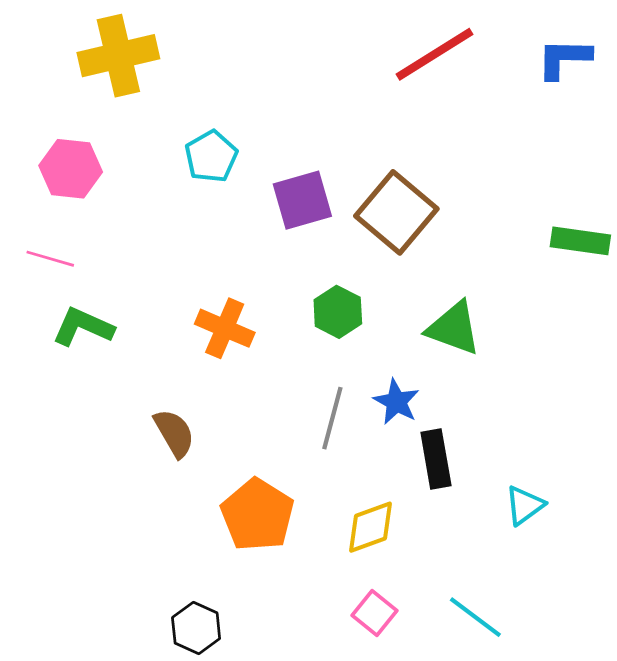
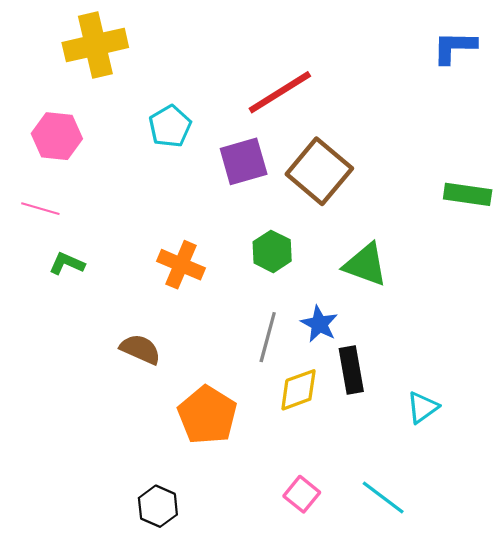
red line: (435, 54) -> (280, 92), moved
green L-shape: (83, 327) -> (67, 264), size x0.7
brown semicircle: (174, 433) -> (140, 349), turned -36
yellow diamond: (371, 527) -> (298, 390), moved

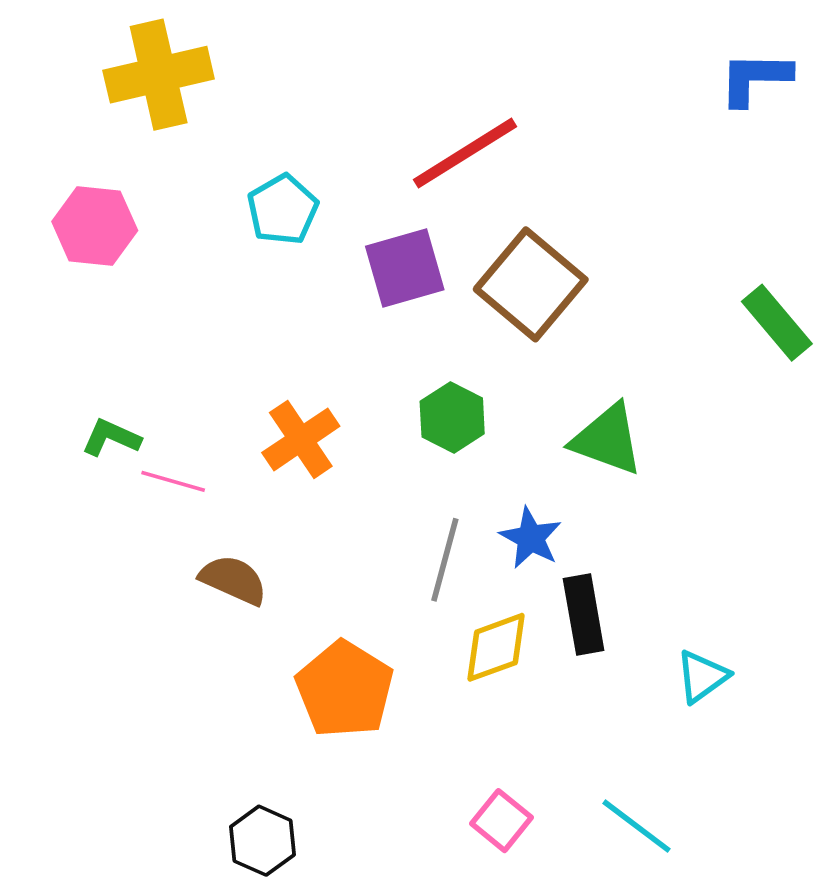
green rectangle: (468, 194) -> (777, 323), turned 42
pink line: (40, 209) -> (173, 481), moved
orange cross: (181, 265) -> (301, 439), turned 33

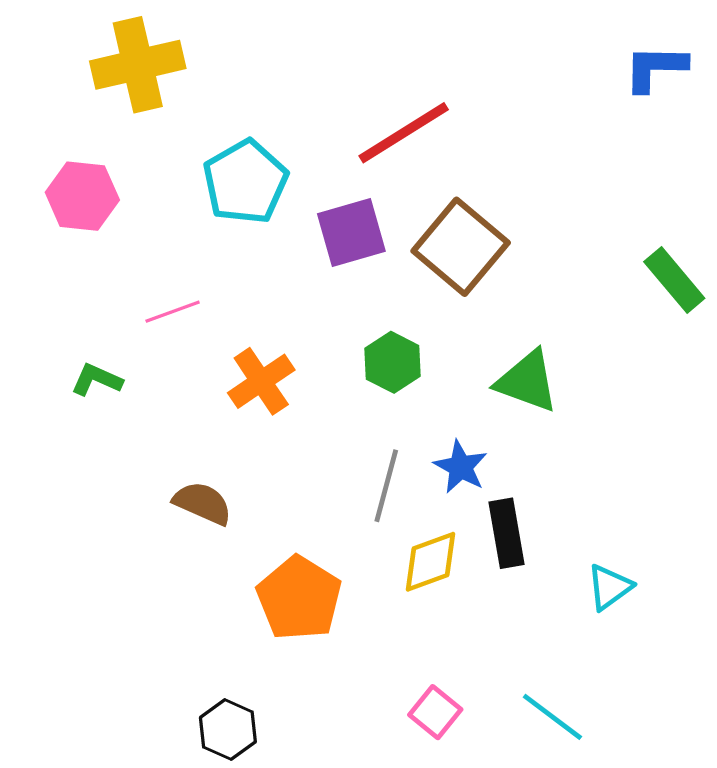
cyan pentagon: (283, 210) -> (245, 182), size x1.4
pink line: (173, 481) -> (173, 312), moved, turned -36

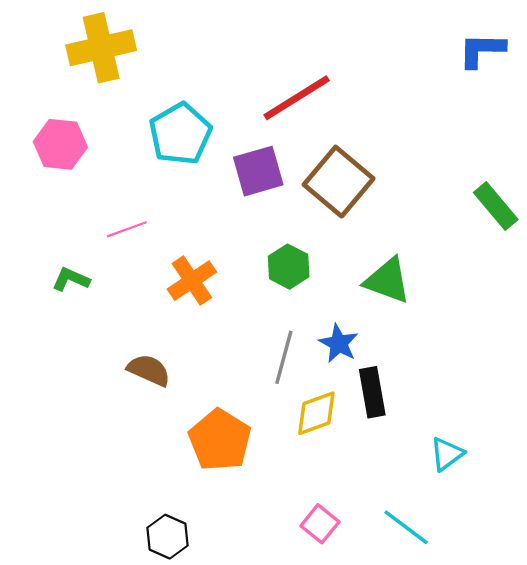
cyan triangle: (609, 587) -> (447, 454), moved

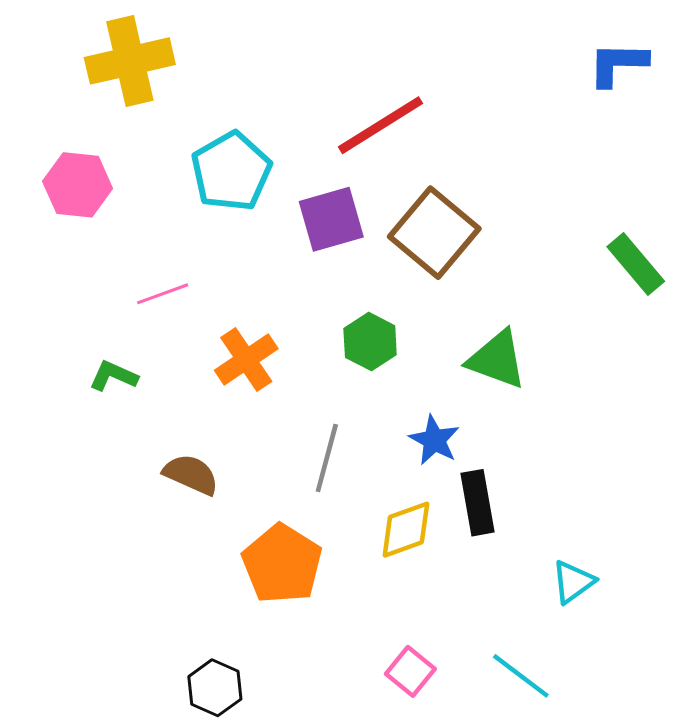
green L-shape: (71, 279) -> (113, 376), moved
gray line: (284, 357) -> (327, 458), moved

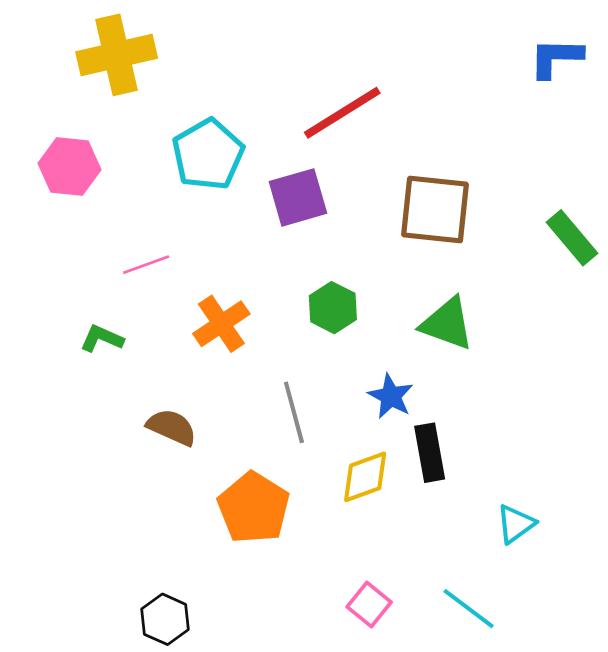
brown square: (434, 233) -> (435, 210), moved, turned -34
gray line: (327, 458) -> (294, 412), turned -30
black hexagon: (215, 688) -> (165, 619), moved

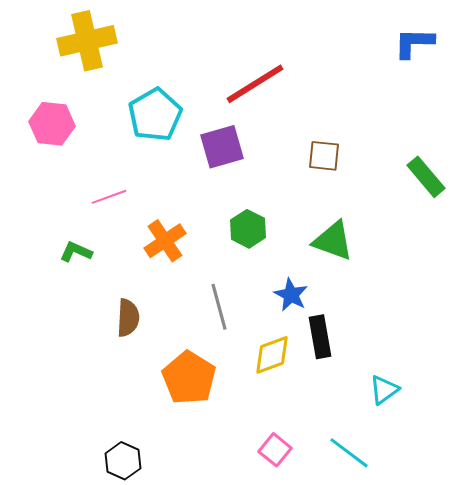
brown square: (435, 210) -> (324, 156), size x0.6
brown semicircle: (172, 427) -> (128, 318), turned 69

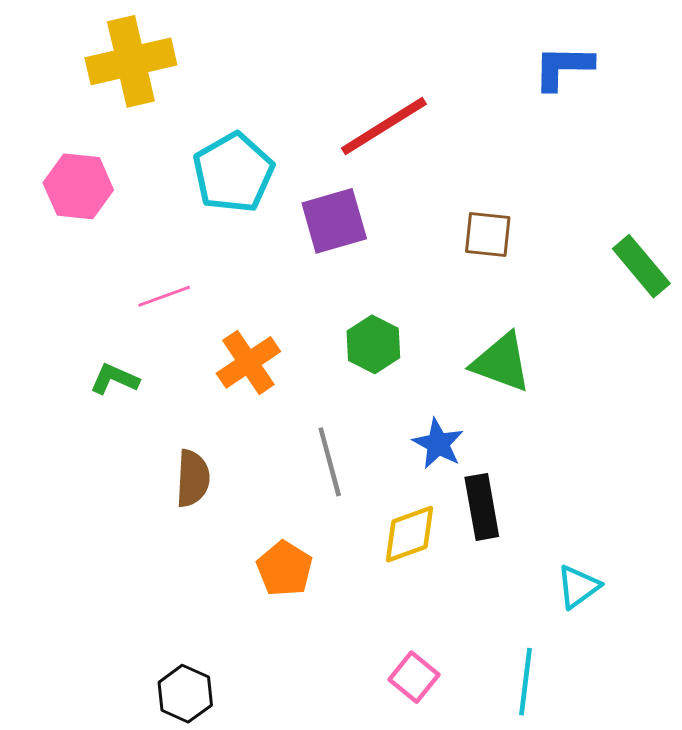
blue L-shape: (414, 43) -> (563, 67), moved
orange pentagon: (189, 378) -> (285, 569), size x0.7
cyan line: (349, 453) -> (525, 682), turned 60

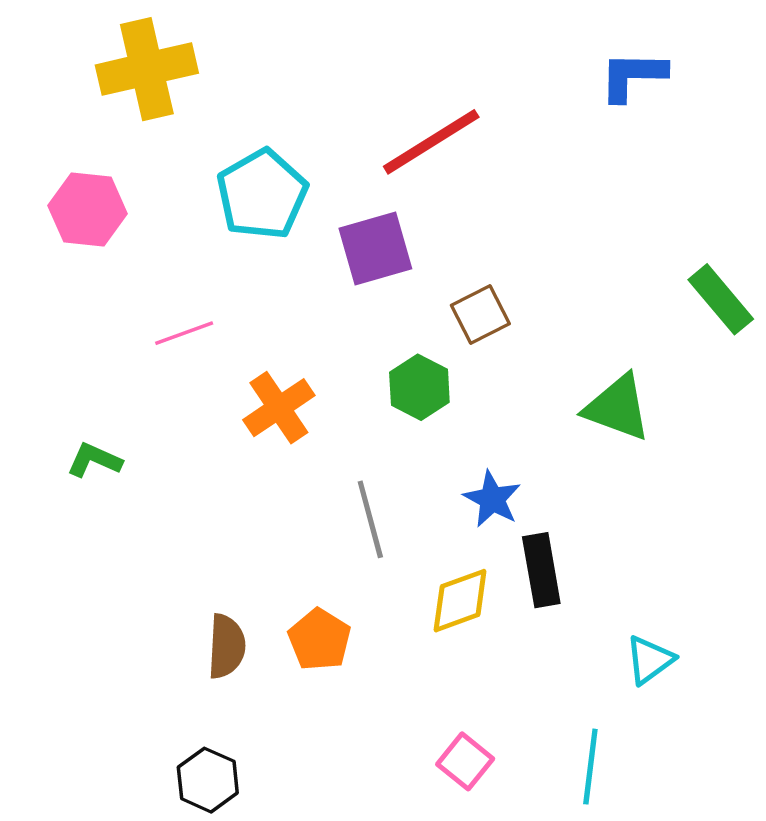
brown square: (488, 234) -> (480, 315), moved, turned -33
green triangle: (501, 362) -> (617, 408), moved
green L-shape: (114, 379) -> (94, 460), moved
brown semicircle: (193, 478) -> (226, 646), moved

